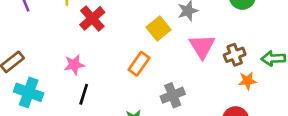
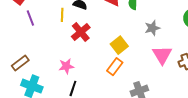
yellow square: (158, 29) -> (119, 45), moved

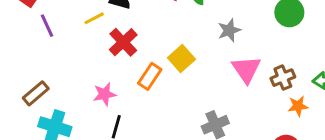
yellow line: (62, 15) -> (94, 18), turned 64
orange rectangle: (115, 67) -> (150, 76), moved

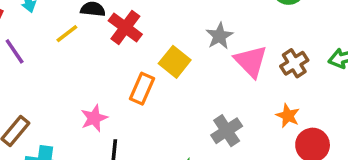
gray star: (229, 30) -> (219, 36), moved
red cross: (123, 42) -> (125, 27), moved
orange star: (298, 106) -> (288, 116), moved, turned -30

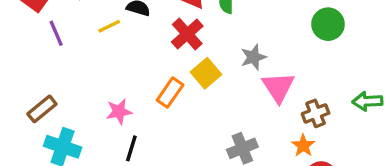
red cross: (125, 27) -> (187, 34), moved
brown cross: (294, 63) -> (316, 113), moved

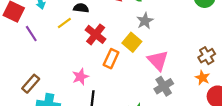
red cross: (187, 34) -> (96, 34), moved
gray star: (253, 57) -> (145, 21), moved
pink triangle: (278, 87) -> (158, 60), moved

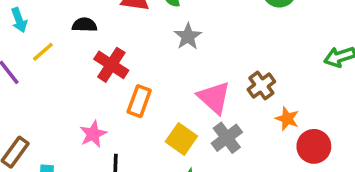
yellow line: (64, 23) -> (43, 52), moved
yellow square: (132, 42) -> (181, 139), moved
brown cross: (207, 56) -> (261, 86), moved

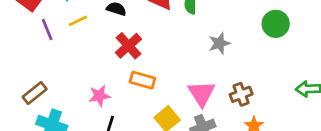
gray star: (188, 36) -> (219, 43), moved
orange rectangle: (139, 101) -> (142, 80), turned 70

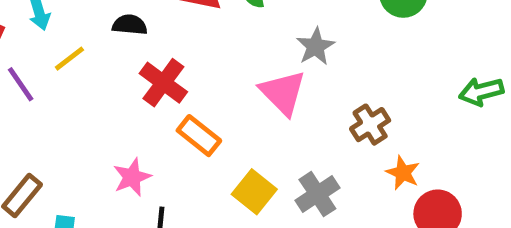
orange rectangle: (142, 80) -> (199, 136), turned 35
pink triangle: (202, 93) -> (283, 93), moved

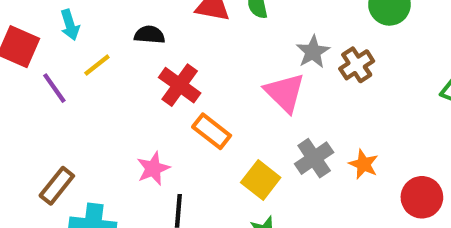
brown cross: (370, 125) -> (357, 65), moved
orange star: (403, 173) -> (364, 164), moved
gray cross: (317, 194) -> (314, 158), moved

